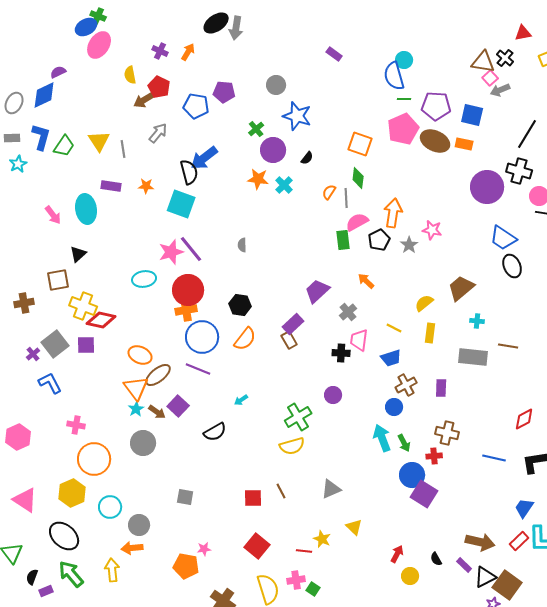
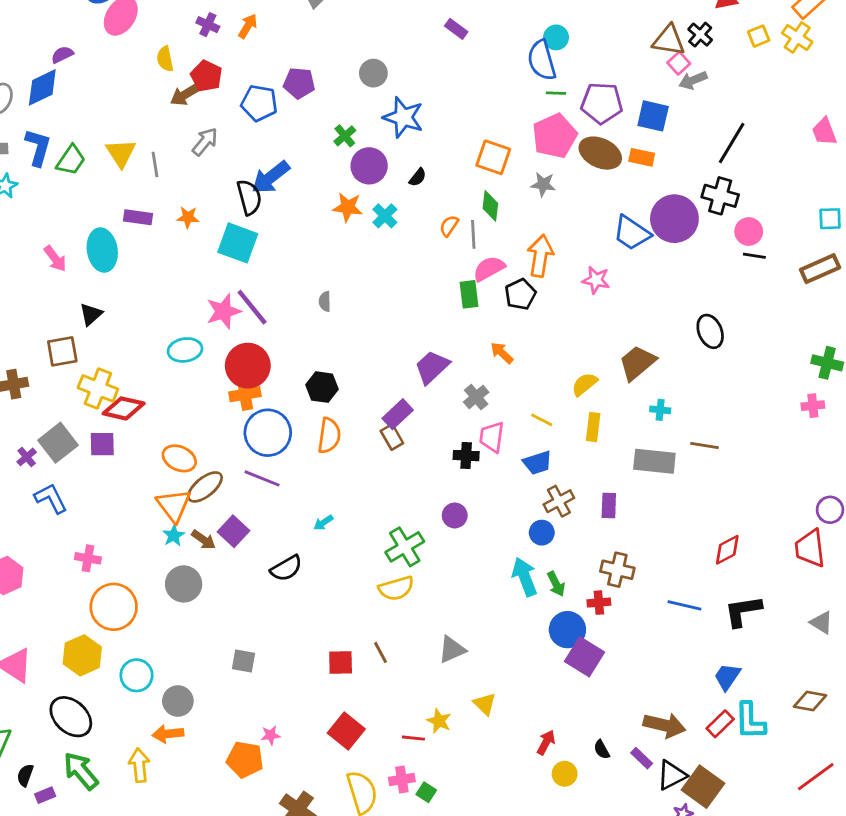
blue trapezoid: (503, 238) -> (632, 233), moved
gray star: (409, 245) -> (543, 184), moved, turned -30
orange semicircle: (245, 339) -> (329, 436), turned -30

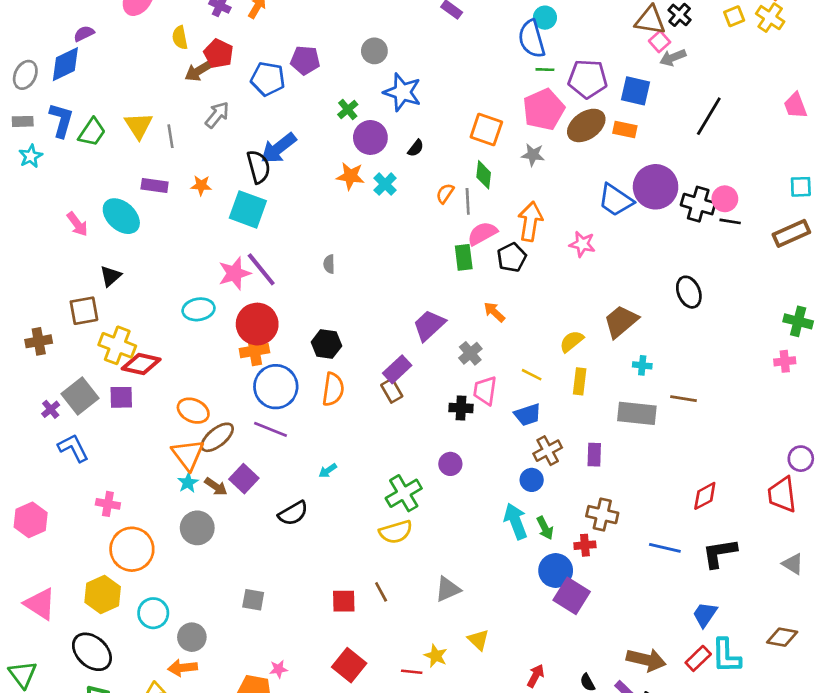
brown ellipse: (600, 153) -> (586, 125), turned -60
black cross: (720, 196) -> (698, 204), moved
cyan ellipse: (102, 250) -> (121, 216), turned -39

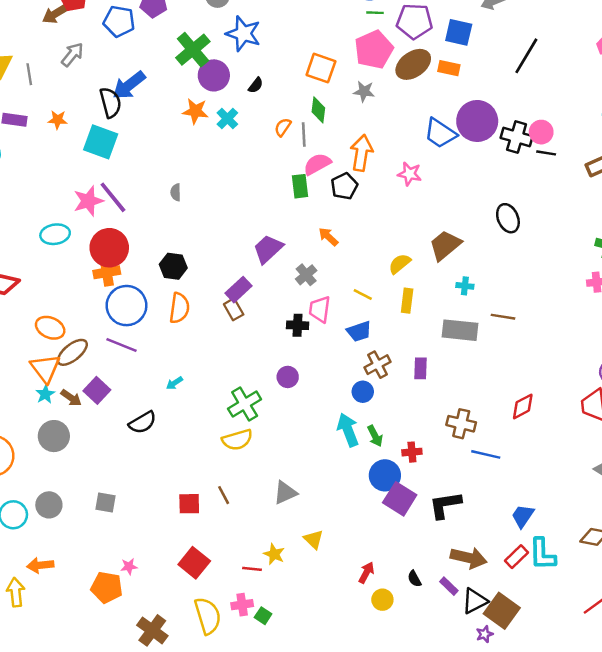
green cross: (348, 110) -> (193, 50), size x1.8
brown cross: (602, 515) -> (461, 424), moved
black L-shape: (720, 553) -> (445, 505), moved
gray circle: (192, 637) -> (49, 505), moved

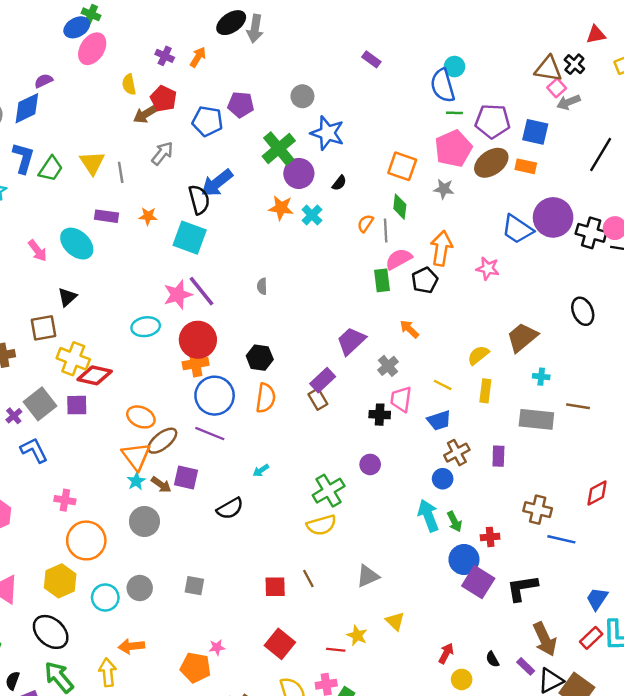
purple square: (97, 390) -> (186, 478), turned -30
brown arrow: (469, 558) -> (545, 639), turned 52

